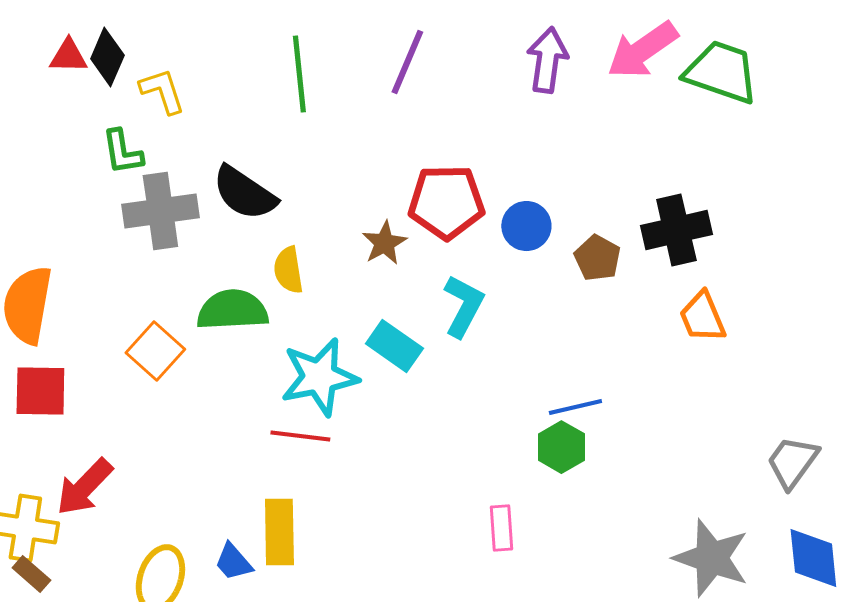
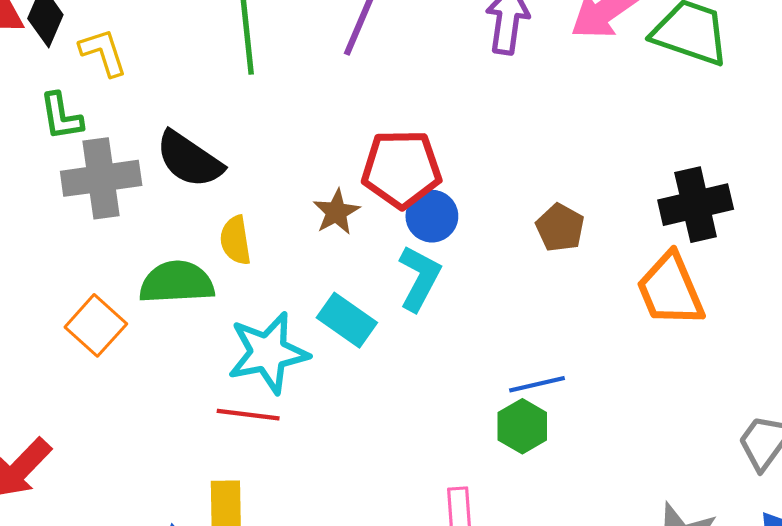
blue circle: (526, 226) -> (432, 216), moved
black cross: (676, 230) -> (696, 205), moved
orange trapezoid: (702, 317) -> (670, 290), size x1.4

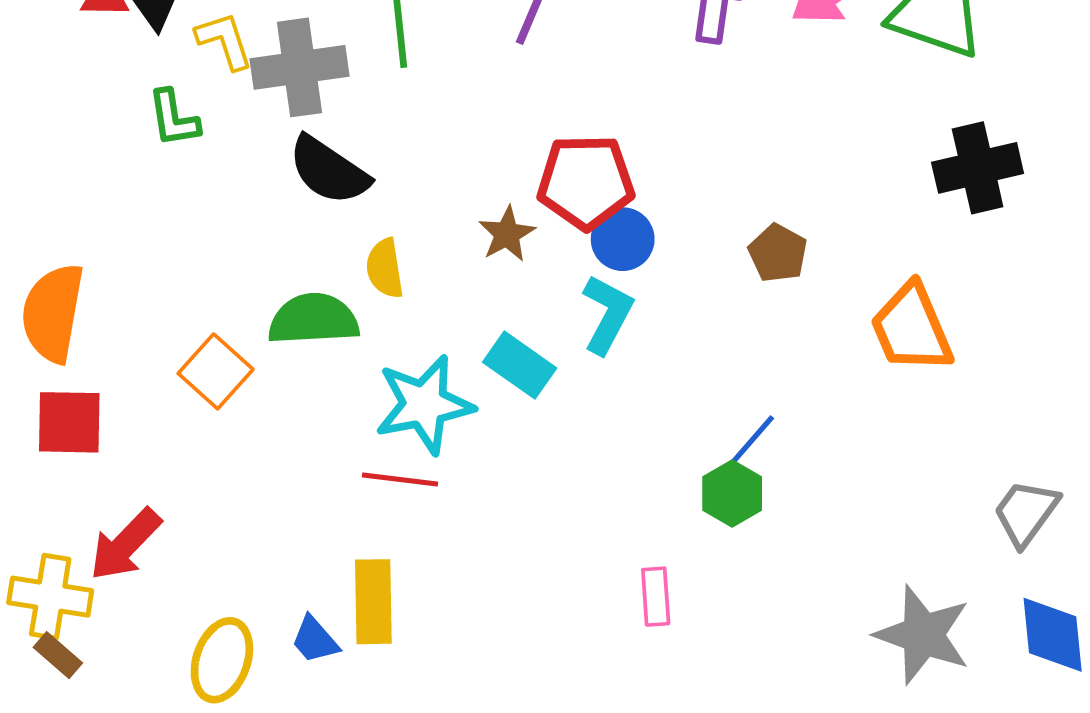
gray cross: (101, 178) -> (300, 67), moved
black cross: (696, 205) -> (978, 168), moved
blue line: (537, 384) -> (750, 443), turned -36

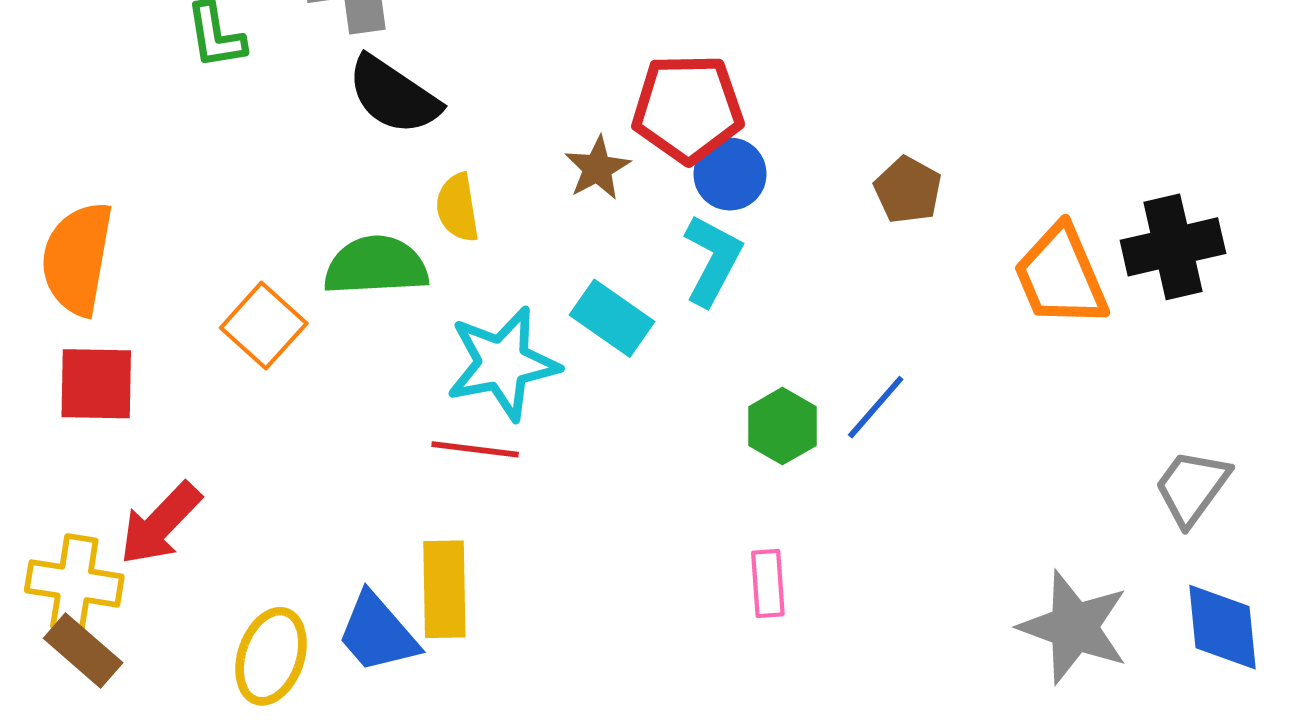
black cross: (978, 168) -> (1173, 247), moved
green hexagon: (732, 494) -> (782, 426), moved
blue trapezoid: (315, 640) -> (377, 633), size x1.5
brown rectangle: (58, 655) -> (83, 650), size x1.4

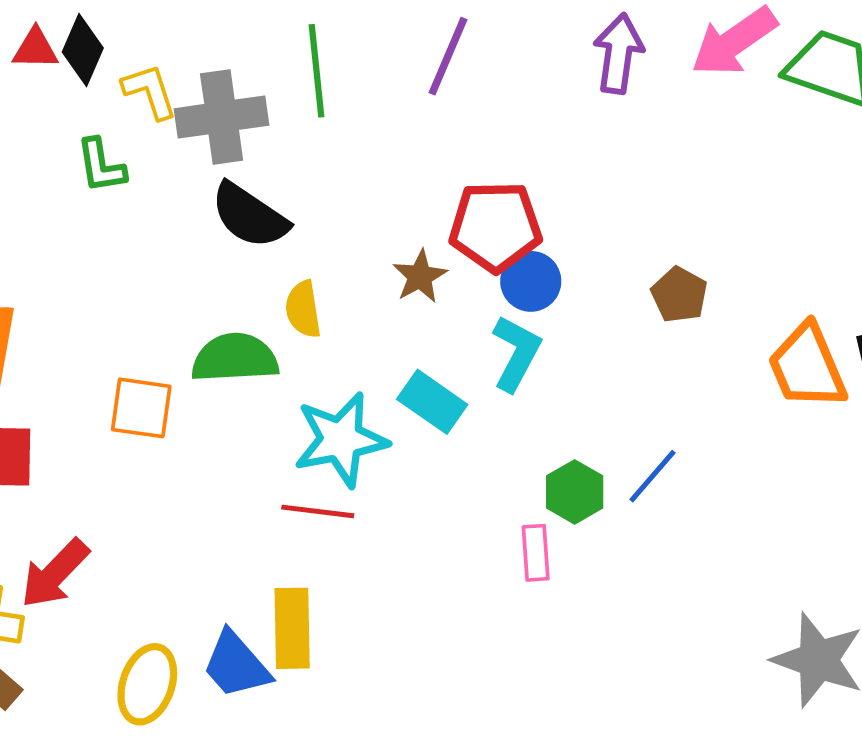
orange square: (264, 326) -> (141, 408), turned -34
pink rectangle: (768, 583) -> (536, 553), moved

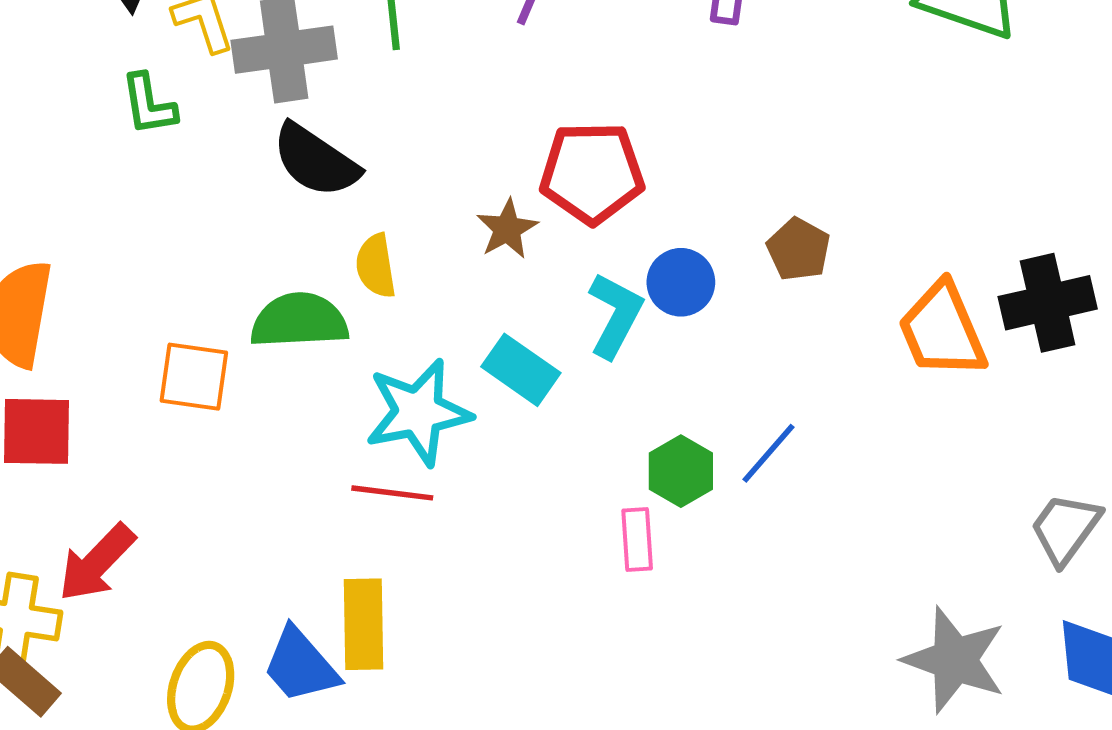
blue circle: (531, 281) -> (681, 282), moved

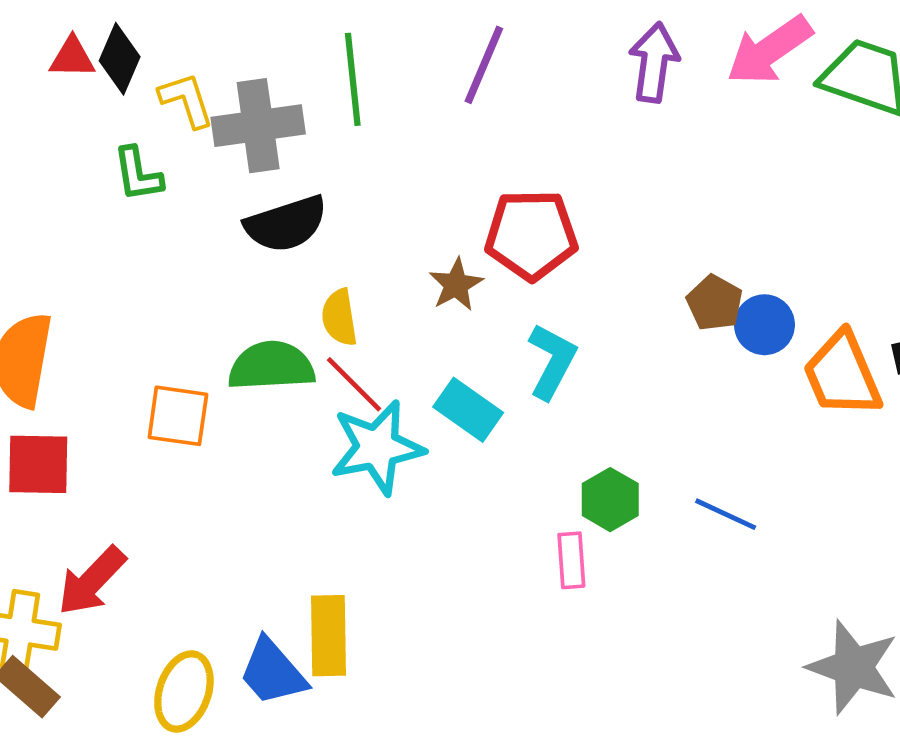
black semicircle: (316, 160) -> (286, 224), turned -52
blue circle: (681, 282) -> (764, 325), moved
blue line: (768, 453) -> (726, 514), moved, turned 74
red line: (392, 493) -> (354, 384), moved, turned 38

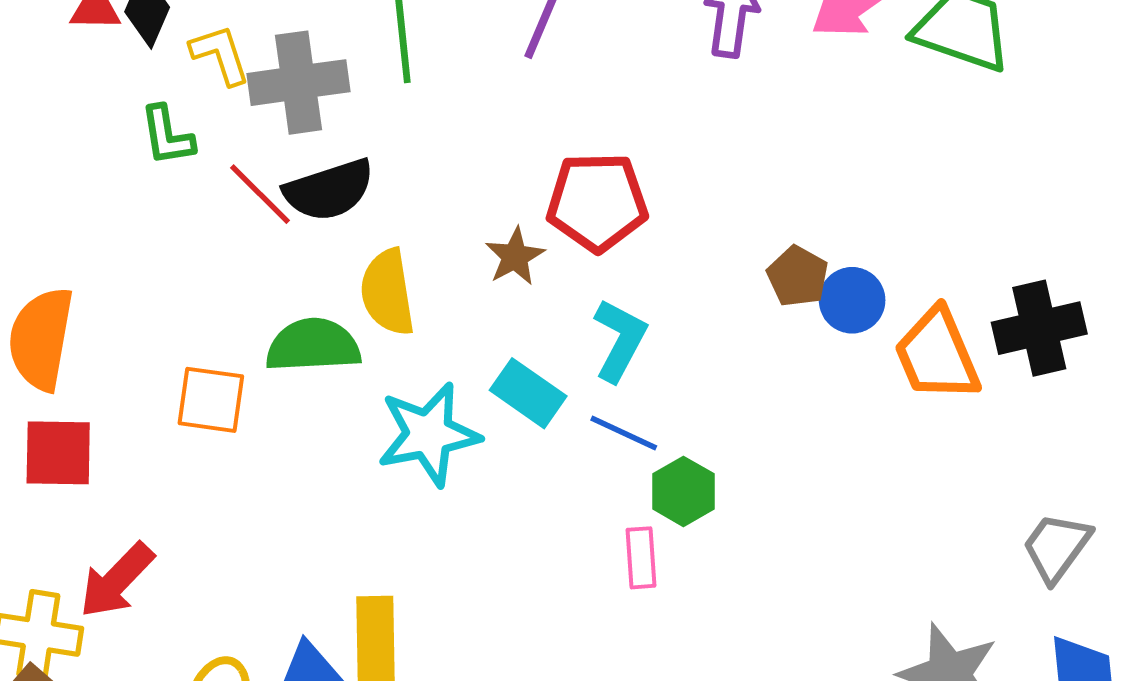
yellow semicircle: (339, 317) -> (387, 292), size x1.4
red line: (354, 384) -> (260, 194), moved
blue line: (726, 514) -> (624, 433), moved

